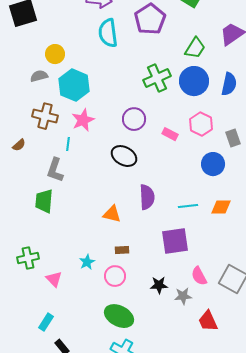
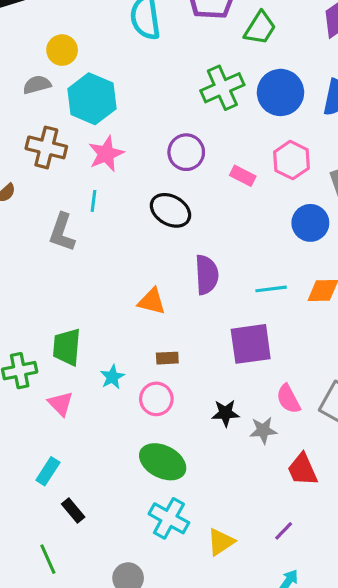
green trapezoid: (195, 48) -> (260, 28), moved
cyan line: (68, 144) -> (93, 201), moved
green trapezoid: (44, 201) -> (67, 347), moved

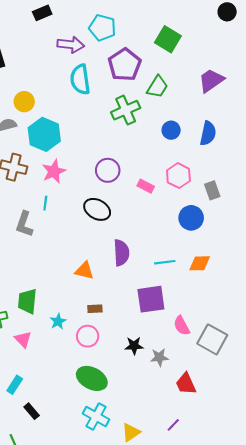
green cross: (222, 88) -> (126, 110), moved
blue circle: (280, 92) -> (171, 130), size x0.6
pink semicircle: (288, 399) -> (182, 326), moved

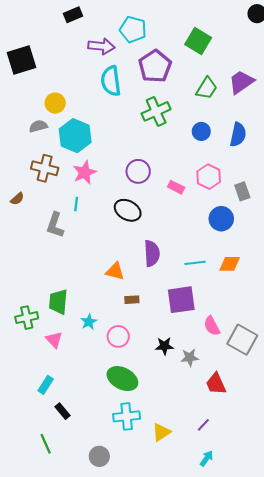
green trapezoid: (157, 87) -> (207, 88), moved
brown rectangle: (95, 309) -> (132, 300), moved
cyan cross: (96, 416) -> (127, 416), turned -35

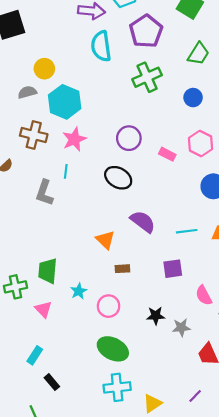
purple semicircle: (152, 253) -> (143, 222), turned -50
orange triangle: (115, 271) -> (105, 240), turned 30
purple square: (181, 300) -> (173, 269), size x0.7

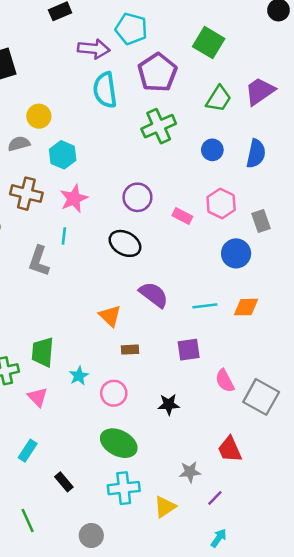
cyan hexagon: (65, 102) -> (63, 155), size x0.7
gray star: (181, 327) -> (190, 472), moved
black rectangle: (52, 382) -> (64, 482), moved

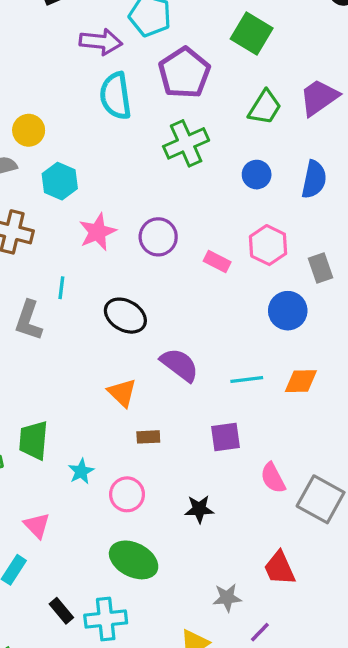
pink star: (74, 199) -> (97, 232), moved
black ellipse: (125, 243) -> (125, 316), moved
pink triangle: (38, 397) -> (37, 526), moved
cyan cross: (124, 488) -> (106, 619), moved

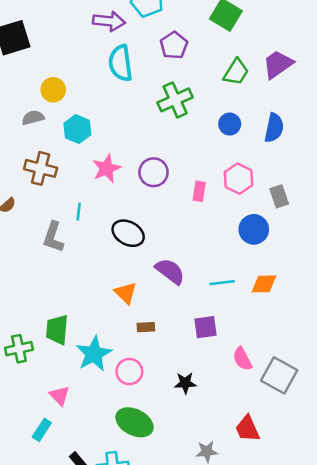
purple pentagon: (184, 73) -> (174, 45), size x0.7
pink rectangle: (217, 261) -> (199, 191), turned 72
cyan star: (81, 471) -> (94, 354), size x1.8

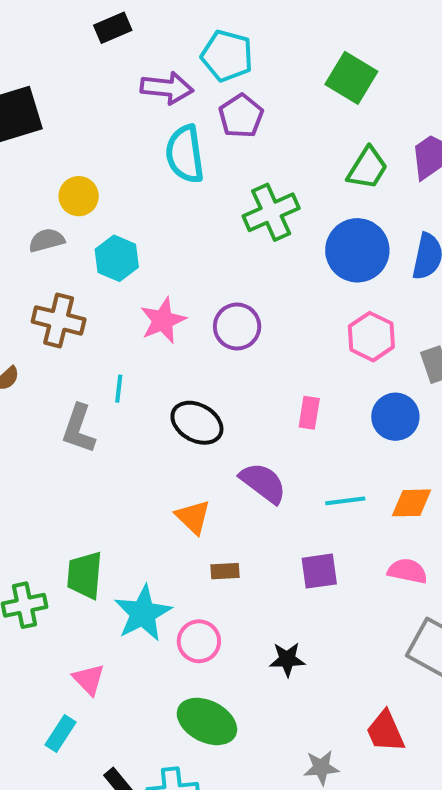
purple pentagon: (174, 45) -> (241, 116), moved
blue circle: (230, 124) -> (357, 250), size x1.8
pink rectangle: (199, 191) -> (309, 413), moved
pink semicircle: (242, 359) -> (407, 571), moved, turned 130

